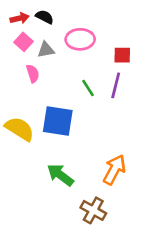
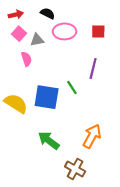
black semicircle: (45, 17) -> (48, 13), moved
red square: (122, 55) -> (98, 31), moved
green line: (88, 88) -> (72, 88), moved

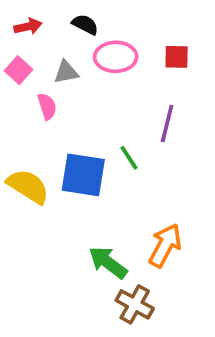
pink square: (19, 34) -> (18, 70), moved
green arrow: (49, 140) -> (108, 262), moved

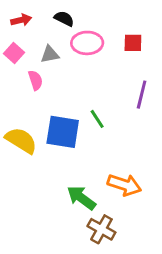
purple line: (167, 123) -> (142, 95), moved
orange arrow: (165, 245) -> (124, 185), turned 80

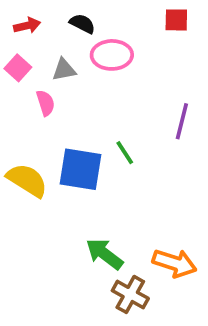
red square: (133, 43) -> (176, 20), moved
orange arrow: (124, 185) -> (174, 263), moved

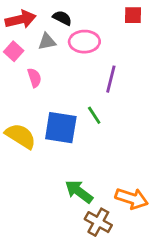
red arrow: (27, 25) -> (21, 19), size x1.5
gray triangle: (64, 70) -> (47, 42), moved
purple line: (182, 121) -> (111, 79), moved

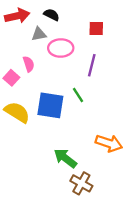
red square: (133, 15) -> (96, 28), moved
pink ellipse: (84, 42) -> (61, 48), moved
pink square: (14, 51) -> (11, 78), moved
orange arrow: (132, 198) -> (109, 143), moved

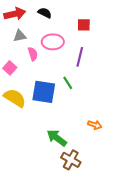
gray triangle: (39, 34) -> (20, 36), moved
pink semicircle: (29, 64) -> (33, 54), moved
orange arrow: (109, 143) -> (95, 125), size x0.6

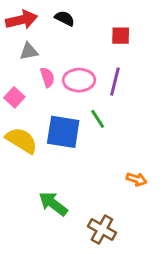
pink ellipse: (53, 42) -> (79, 80), moved
green arrow: (57, 138) -> (53, 204), moved

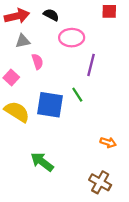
red square: (121, 36) -> (109, 11), moved
pink ellipse: (79, 80) -> (72, 38), moved
brown cross: (102, 229) -> (100, 182), moved

